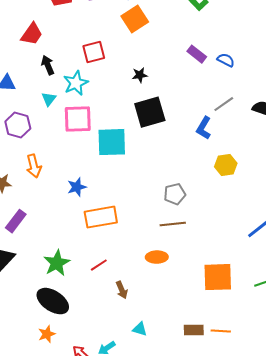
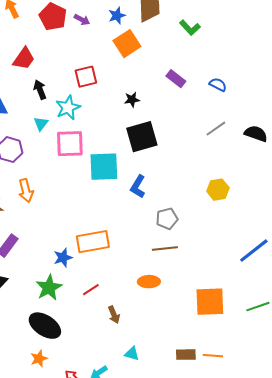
purple rectangle: (197, 54) -> (176, 79), moved
blue L-shape: (204, 128) -> (138, 187), moved
blue star: (77, 187) -> (63, 258), moved

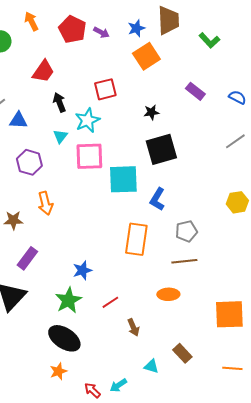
orange rectangle: (93, 242) -> (136, 239), moved, turned -72
brown rectangle: (186, 355) -> (182, 353), moved, turned 48

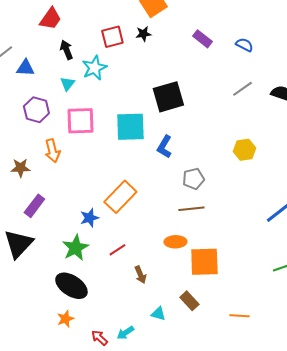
black star: (151, 112) -> (143, 34), moved
pink square: (89, 156) -> (80, 121), moved
orange rectangle: (136, 239) -> (120, 197), moved, turned 36
orange square: (229, 314) -> (204, 262), moved

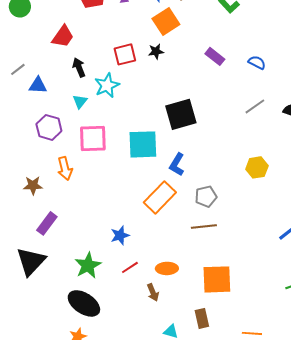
orange rectangle: (120, 197) -> (160, 197), moved
blue star: (89, 218) -> (120, 235), moved
orange ellipse: (175, 242) -> (167, 268), moved
brown rectangle: (189, 301) -> (202, 318), turned 30

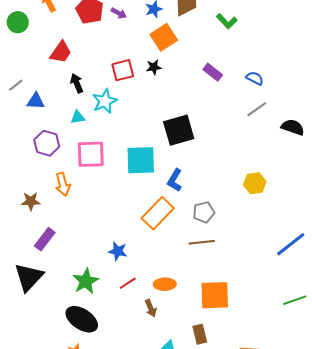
cyan triangle: (80, 101) -> (78, 117), turned 42
gray line: (255, 106) -> (257, 109), moved
blue star: (120, 235) -> (118, 251), turned 30

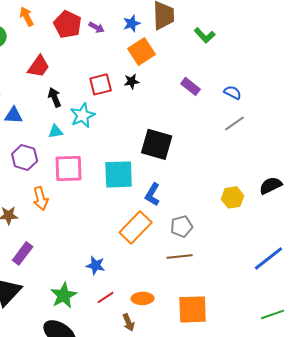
black semicircle: (293, 127) -> (271, 185), moved, turned -45
black square: (179, 130) -> (157, 144), turned 32

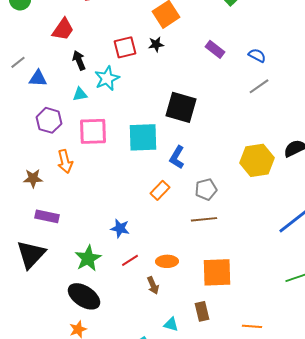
yellow hexagon: (233, 197) -> (257, 160), size x1.5
orange rectangle: (136, 227) -> (160, 190), size x0.6
purple rectangle: (23, 253) -> (47, 216), turned 65

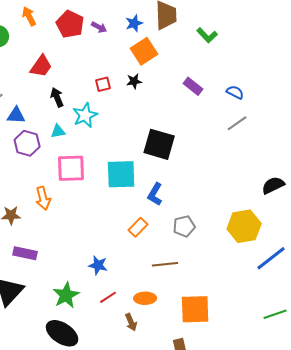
red square: (125, 47) -> (103, 84), size x0.7
purple hexagon: (49, 120) -> (27, 143), moved
yellow hexagon: (257, 160) -> (244, 226), moved
brown line: (204, 219) -> (165, 264), moved

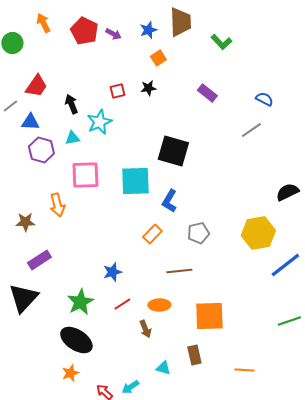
orange square: (144, 51) -> (158, 58), size x0.6
red trapezoid: (41, 66) -> (36, 86), moved
blue semicircle: (235, 92) -> (264, 99), moved
purple rectangle: (25, 253) -> (39, 260), turned -45
blue star: (98, 265) -> (112, 272), turned -30

